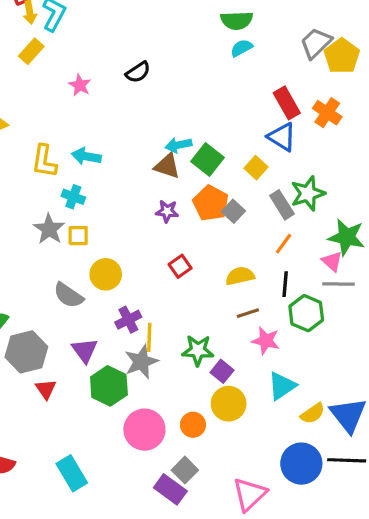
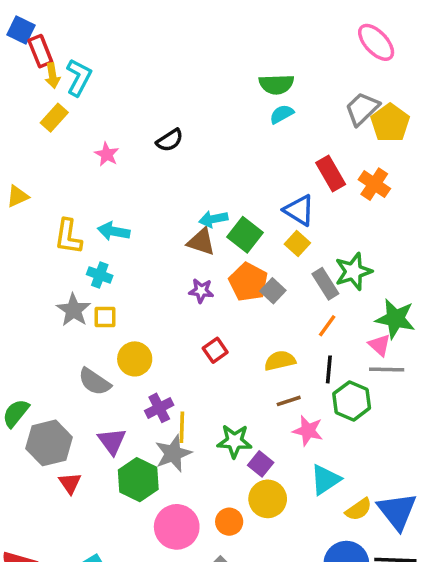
blue triangle: (282, 137) -> (299, 210), moved

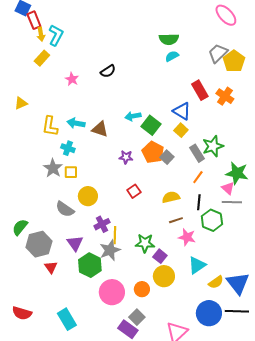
brown triangle: (201, 242) -> (100, 129), moved

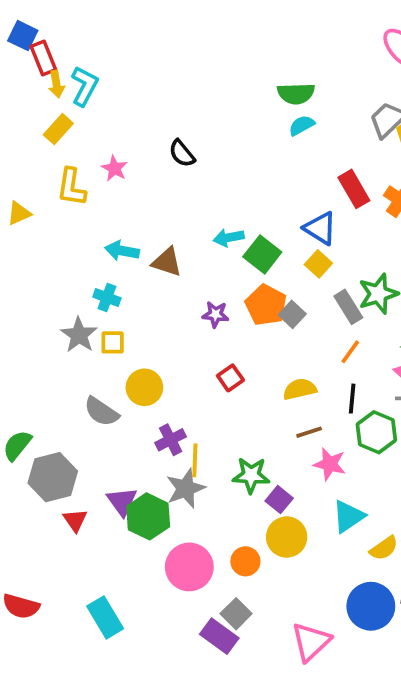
black semicircle: (108, 71) -> (182, 153), turned 84
yellow L-shape: (50, 126) -> (71, 187), moved
purple triangle: (75, 243) -> (122, 501), moved

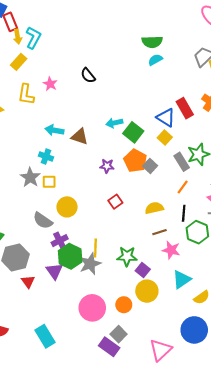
red rectangle: (354, 189) -> (185, 108), moved
purple cross: (171, 440) -> (60, 241), moved
green hexagon: (148, 516) -> (70, 256), moved

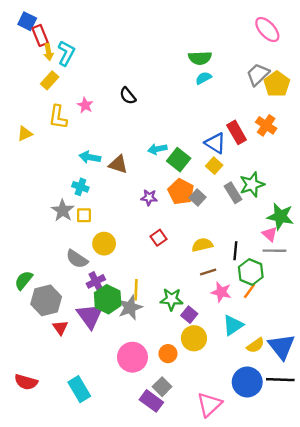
orange line: (183, 187) -> (250, 291), moved
purple triangle: (54, 271) -> (90, 316), size x1.4

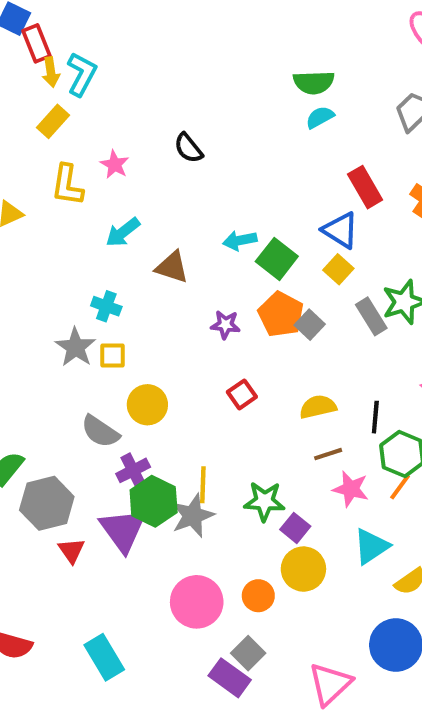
red rectangle: (237, 132) -> (365, 187), moved
cyan arrow: (90, 157) -> (123, 232), moved, turned -48

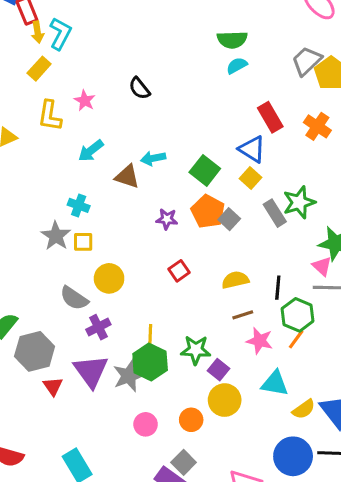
cyan arrow: (240, 240) -> (153, 158), moved
green hexagon: (154, 501) -> (150, 362), moved
gray star: (193, 516) -> (129, 376), moved
cyan triangle: (371, 546) -> (275, 383), turned 44
pink circle: (197, 602) -> (146, 424), size x0.6

